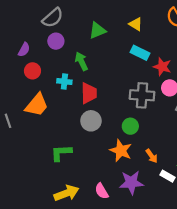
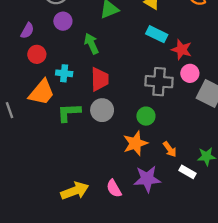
cyan cross: (64, 82) -> (64, 73), moved
orange star: (121, 151) -> (135, 143), turned 30
green L-shape: (61, 153) -> (69, 112), moved

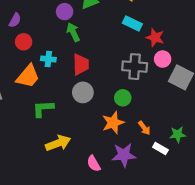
purple circle: (63, 21) -> (65, 12), moved
green L-shape: (69, 112) -> (43, 109), moved
yellow arrow: (75, 191) -> (58, 143), moved

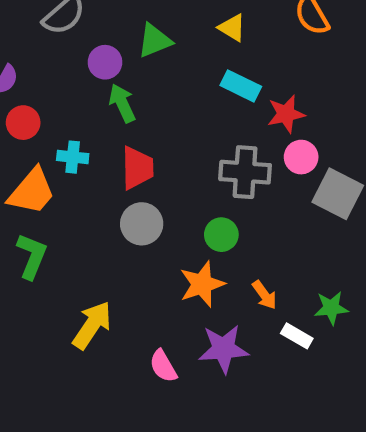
red star: (155, 37) -> (286, 114), turned -30
green L-shape: (43, 109) -> (32, 256), moved, turned 115
yellow arrow: (58, 143) -> (92, 325), turned -35

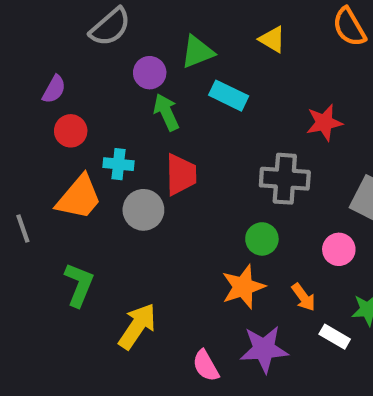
cyan rectangle: (241, 86) -> (229, 96), moved
pink circle: (301, 157) -> (339, 249), moved
gray circle: (142, 224) -> (143, 210), moved
green L-shape: (32, 256) -> (79, 285), moved

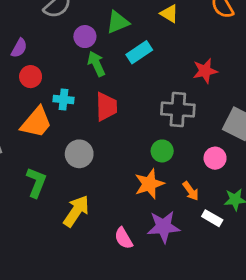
cyan rectangle: (229, 96) -> (139, 52), turned -60
gray circle: (143, 210) -> (79, 154), moved

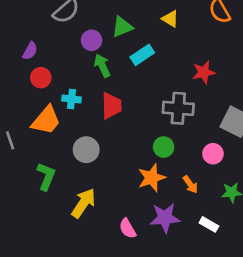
white rectangle: (212, 218) -> (209, 224), moved

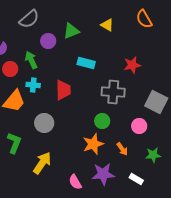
cyan rectangle: (142, 55) -> (86, 63), moved, turned 48
green arrow: (102, 66) -> (31, 60), moved

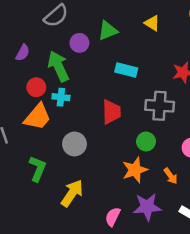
green arrow: (31, 60) -> (58, 66), size x1.4
red circle: (10, 69) -> (36, 87), moved
red trapezoid: (63, 90) -> (111, 112), moved
pink semicircle: (75, 182) -> (113, 217), turned 56

